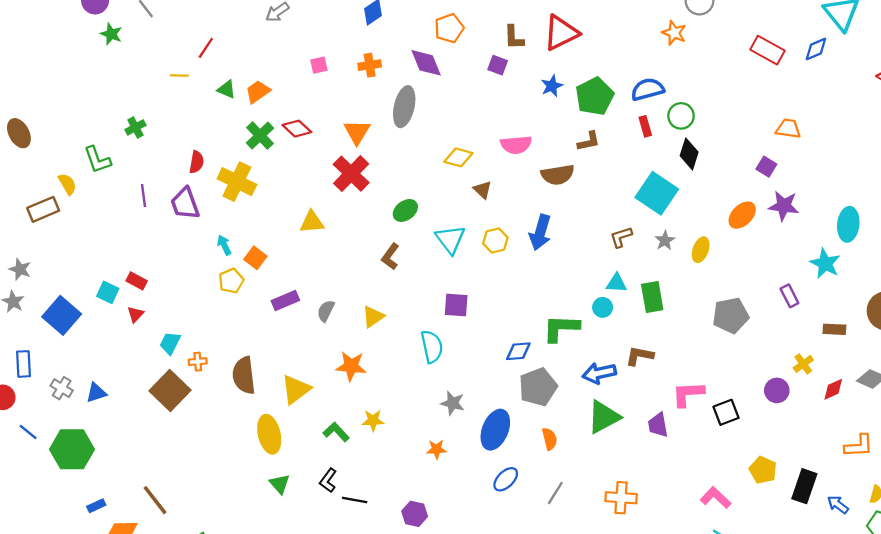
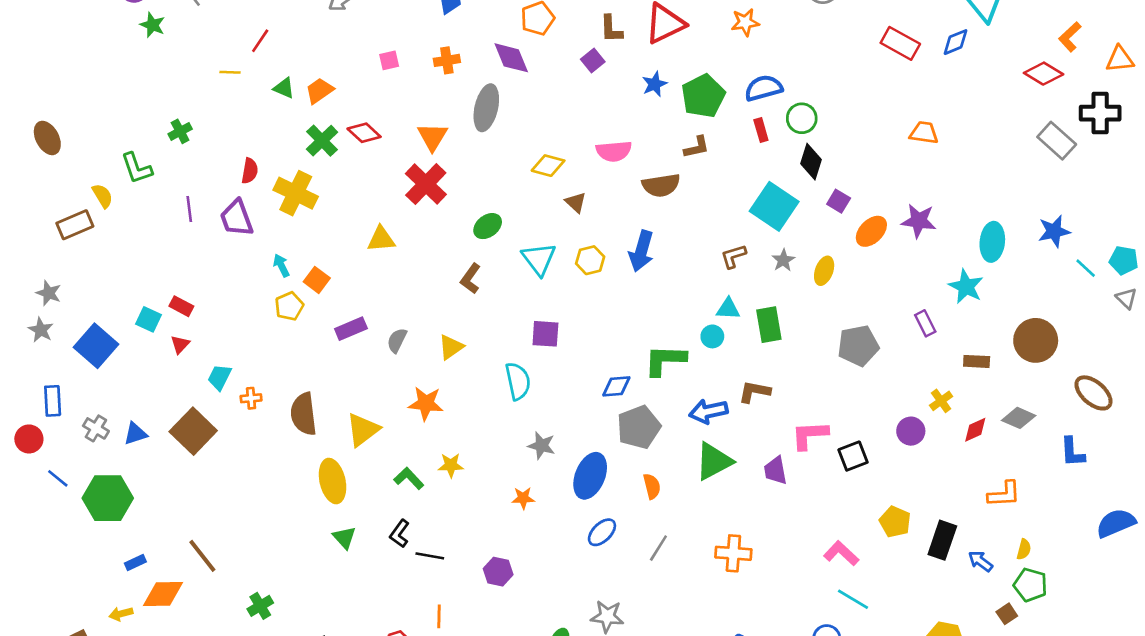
orange star: (674, 33) -> (745, 22), moved, turned -30
purple square: (498, 65) -> (593, 60), turned 30
purple square: (766, 167) -> (839, 201), moved
brown square: (170, 390) -> (193, 431), moved

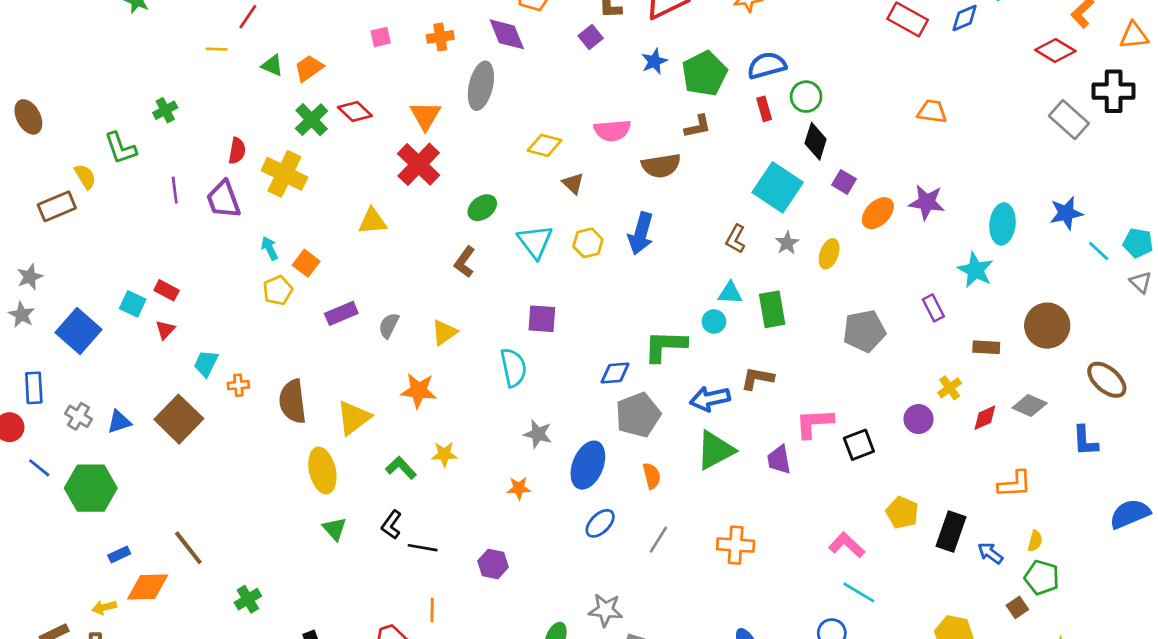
brown L-shape: (733, 256) -> (736, 239), turned -44
gray star: (49, 293) -> (30, 277), turned 30

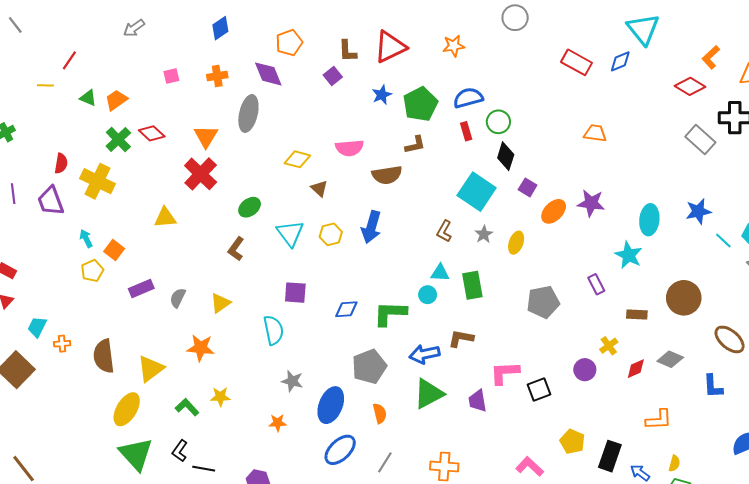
blue diamond: (615, 373) -> (346, 309), moved
yellow ellipse: (322, 471) -> (127, 409), turned 44
blue ellipse: (600, 523) -> (340, 450), size x1.4
green triangle: (335, 529) -> (136, 454), size x1.8

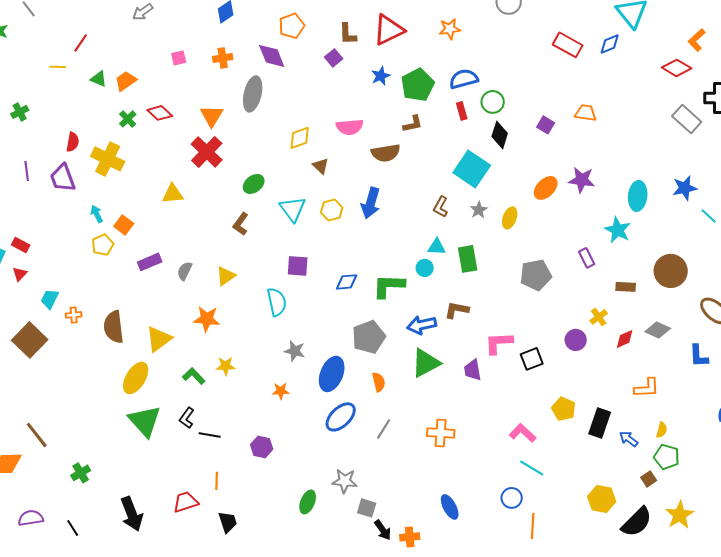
green cross: (118, 140) -> (128, 119), size x0.7
yellow diamond: (297, 159) -> (300, 138), turned -35
purple square: (528, 187) -> (546, 125), moved

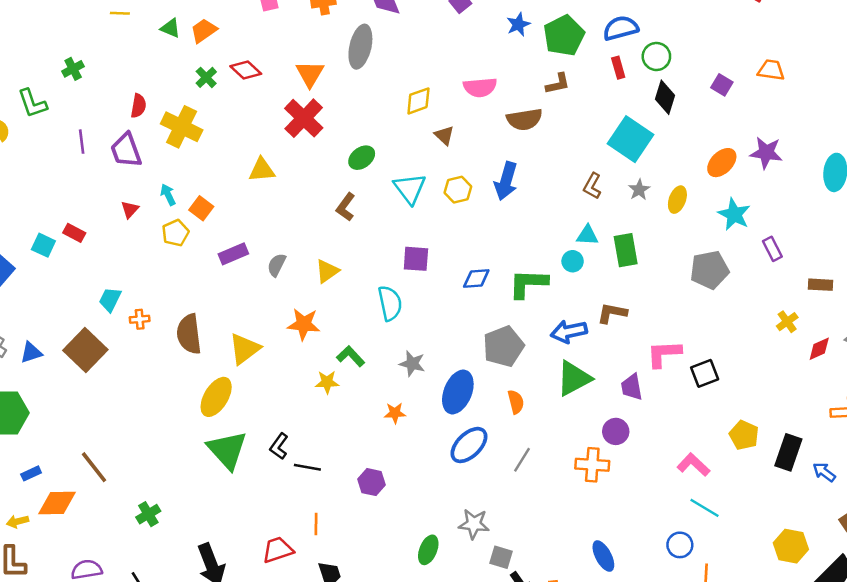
cyan star: (618, 230) -> (734, 214), moved
red triangle: (20, 274) -> (130, 209), moved
purple circle: (576, 340) -> (616, 431), moved
green L-shape: (194, 376) -> (351, 356), moved

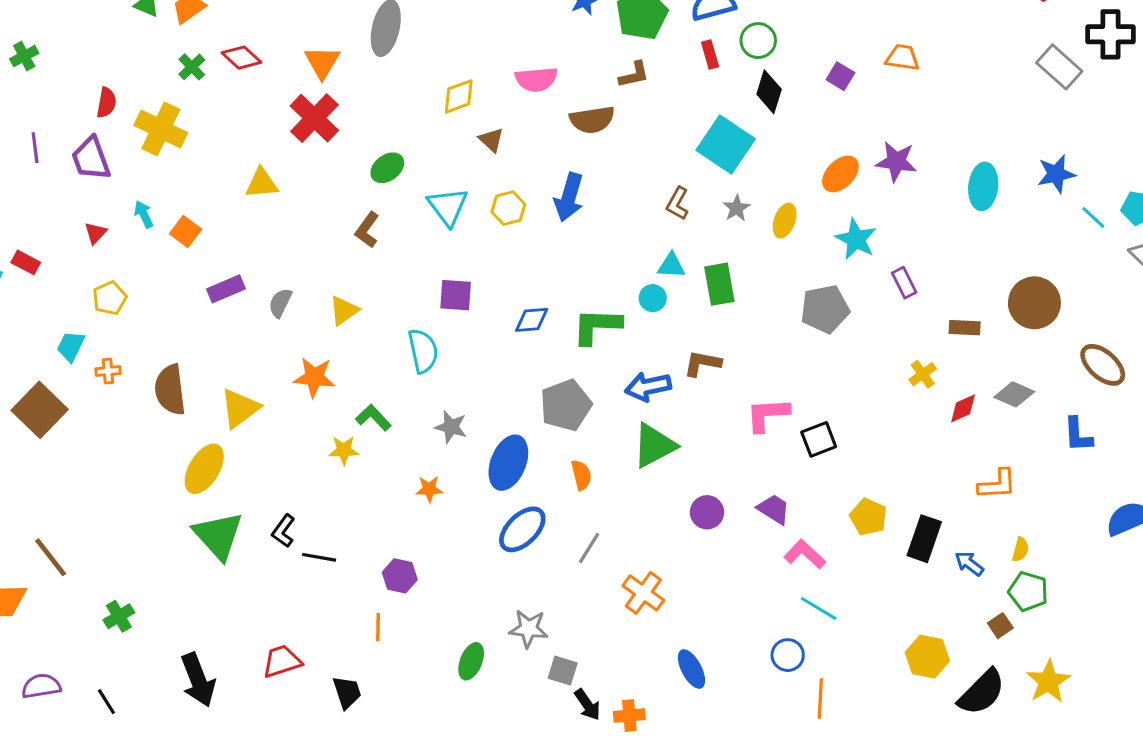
yellow pentagon: (175, 233) -> (110, 298), moved
purple trapezoid: (632, 387) -> (774, 509), moved, turned 132
orange cross: (592, 465) -> (643, 593), moved, turned 32
orange line: (316, 524) -> (378, 627), moved

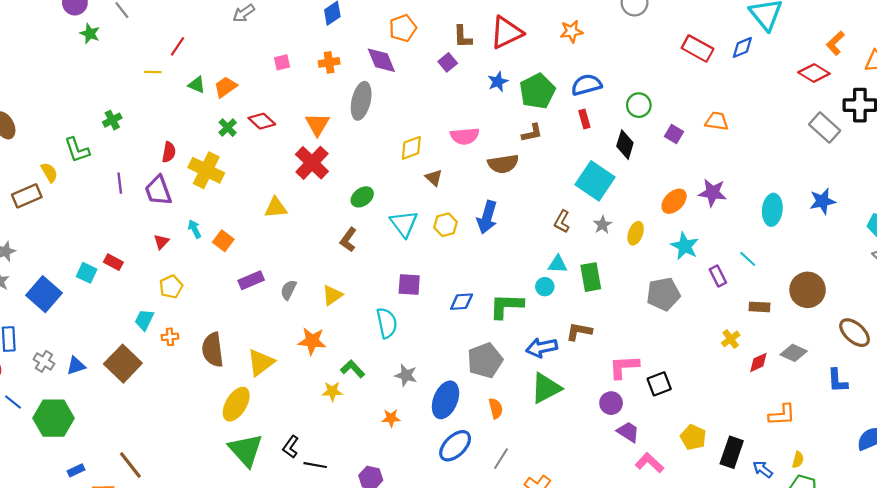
green circle: (758, 41) -> (639, 105), moved
cyan line: (1093, 217) -> (748, 259), moved
purple circle: (707, 512) -> (611, 403), moved

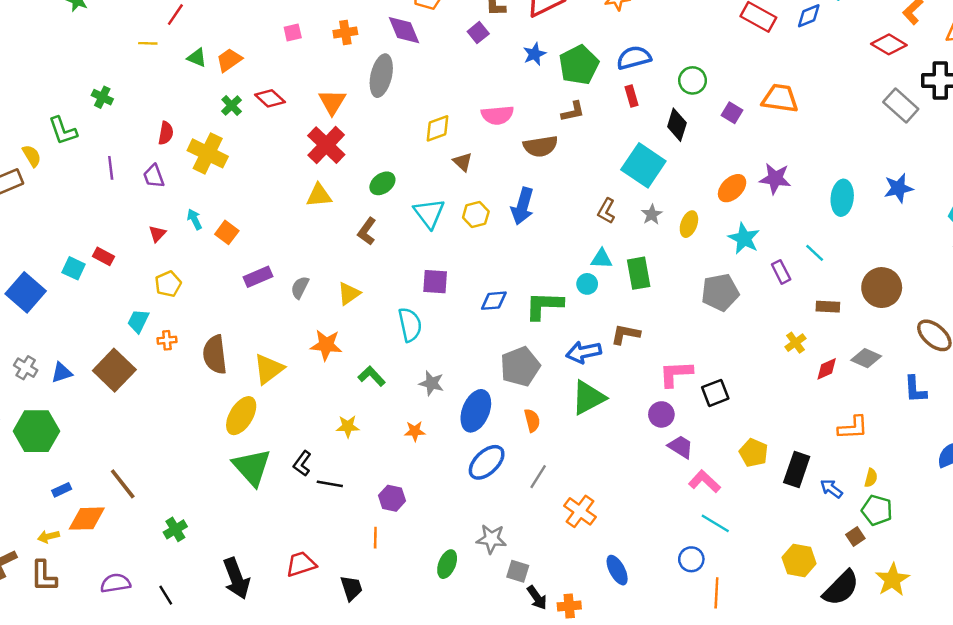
green cross: (112, 120) -> (102, 97), turned -36
orange trapezoid: (717, 121) -> (780, 98), size x1.4
purple trapezoid: (158, 191) -> (154, 176), size x0.7
yellow triangle: (276, 208) -> (319, 195), moved
yellow star: (332, 391) -> (348, 426), moved

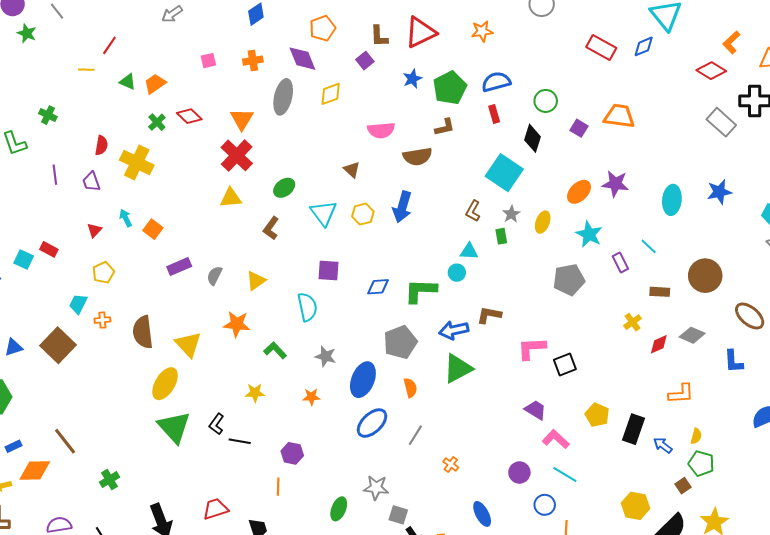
yellow diamond: (438, 128) -> (331, 94), moved
green rectangle: (639, 273) -> (501, 236), moved, size x0.6
yellow triangle: (269, 369) -> (188, 344), turned -36
purple circle: (661, 414) -> (519, 473), moved
orange cross: (580, 511) -> (451, 464), size x0.6

